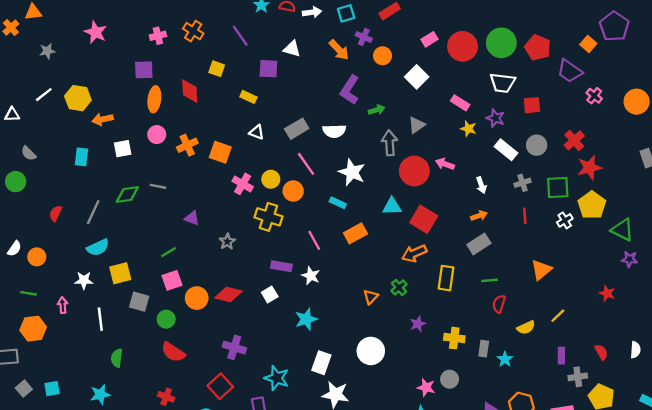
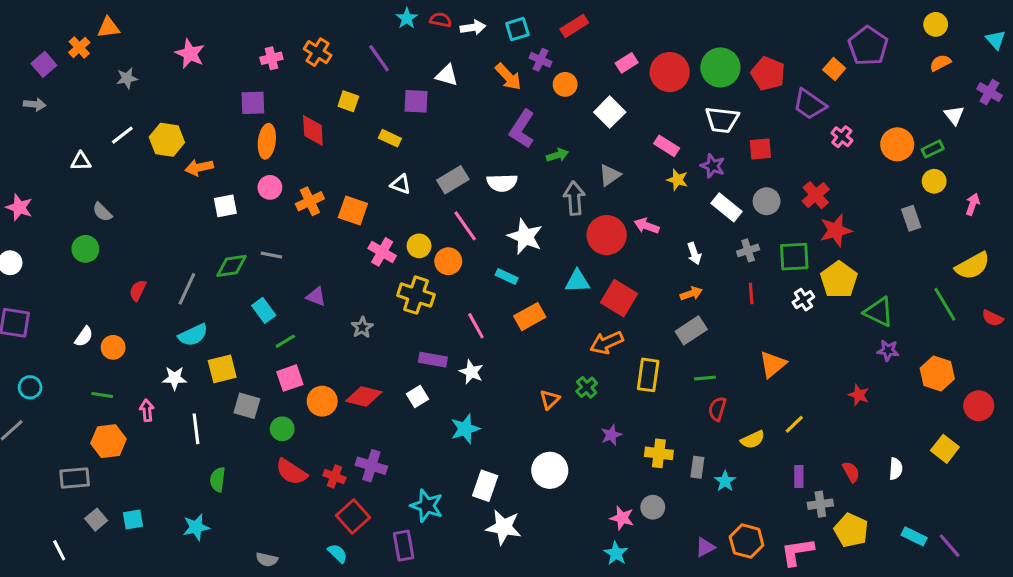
cyan rectangle: (81, 157) -> (264, 310), moved, turned -42
red cross: (166, 397) -> (334, 476), moved

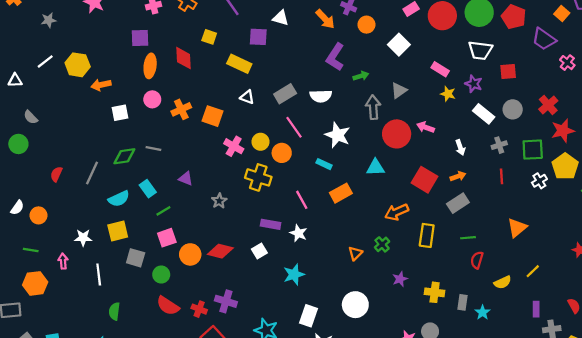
yellow rectangle: (390, 138) -> (239, 64), size x1.5
red square: (619, 298) -> (424, 180), moved
cyan semicircle: (193, 335) -> (119, 199), moved

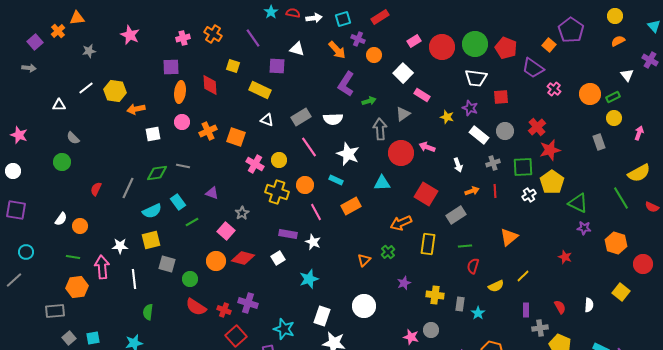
pink rectangle: (440, 69) -> (422, 95), moved
orange circle: (282, 153) -> (305, 185), moved
orange arrow: (458, 176) -> (472, 191), moved
pink square: (167, 238) -> (226, 231), moved, turned -30
pink arrow: (63, 261) -> (102, 267), size x1.6

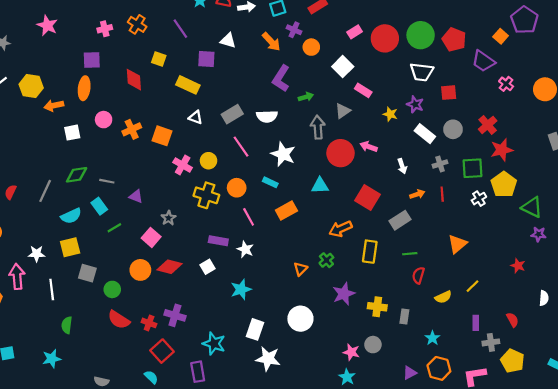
orange ellipse: (180, 92) -> (84, 88), moved
gray line: (183, 166) -> (107, 181), moved
purple star: (404, 283) -> (344, 294), size x1.5
white semicircle: (589, 305) -> (544, 298), moved
cyan star: (478, 313) -> (432, 338), moved

